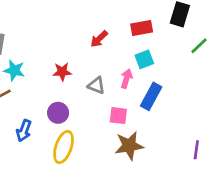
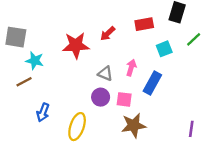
cyan square: (144, 59) -> (164, 49), moved
red star: (62, 72) -> (76, 45), moved, size x1.6
purple circle: (58, 113) -> (101, 97), moved

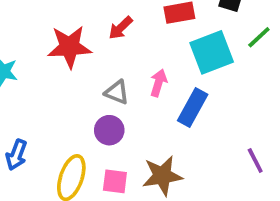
cyan square: (164, 49) -> (212, 52), size x1.6
pink square: (124, 99) -> (115, 181), moved
purple line: (191, 129) -> (255, 161), moved, turned -35

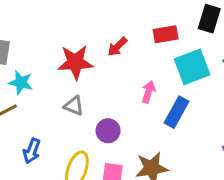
gray triangle: (117, 92) -> (74, 106), moved

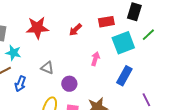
red star: (75, 62) -> (37, 28), moved
blue rectangle: (177, 112) -> (124, 76), moved
blue arrow: (32, 151) -> (20, 84), moved

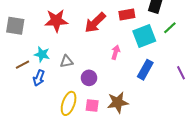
red arrow: (75, 30) -> (95, 23), size x1.6
cyan star: (13, 53) -> (42, 54), moved
gray triangle: (47, 68) -> (66, 61), turned -32
purple line: (146, 100) -> (181, 73), moved

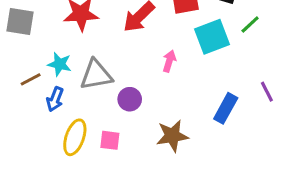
gray triangle: (66, 61) -> (96, 75), size x1.6
blue rectangle: (145, 70) -> (226, 108), moved
yellow ellipse: (69, 103) -> (75, 137), moved
pink square: (92, 105) -> (110, 140), moved

